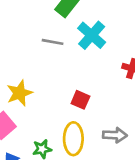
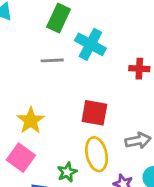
red square: (80, 100) -> (94, 113), size x1.4

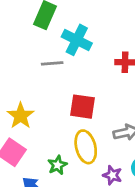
gray line: (52, 60) -> (52, 63), moved

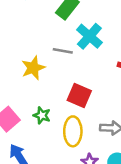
yellow star: (21, 116) -> (33, 68), moved
green star: (57, 165) -> (42, 115), moved, turned 30

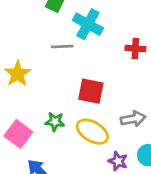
yellow star: (33, 68) -> (18, 74), moved
yellow ellipse: (73, 131) -> (92, 132), turned -48

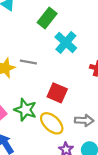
gray line: (62, 47) -> (28, 62), moved
green star: (55, 122) -> (25, 110), size x1.5

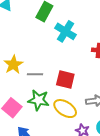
gray line: (28, 62) -> (35, 74), moved

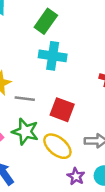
cyan cross: (66, 31) -> (53, 56), moved, turned -30

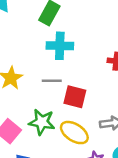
gray line: (25, 99) -> (52, 81), moved

